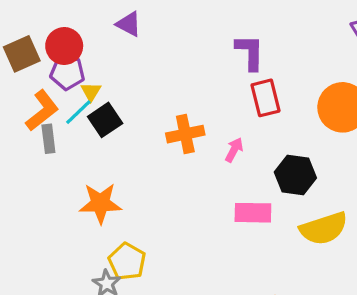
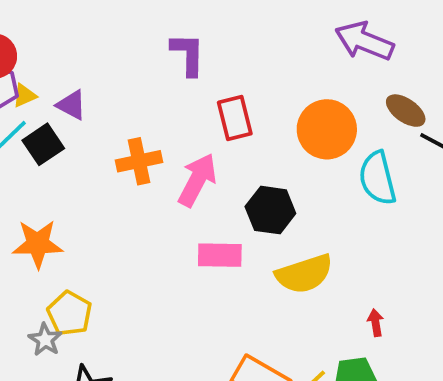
purple triangle: (129, 24) -> (71, 105), moved
purple L-shape: (250, 52) -> (188, 54), moved
yellow triangle: (91, 92) -> (25, 96), moved, turned 35
pink arrow: (234, 150) -> (197, 180), size x1.8

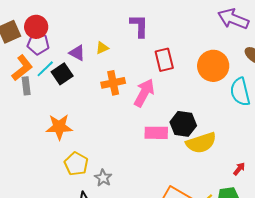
yellow triangle: (25, 96) -> (102, 48), moved
black hexagon: (270, 210) -> (183, 124), moved
red arrow: (376, 323) -> (239, 169), turned 48
gray star: (45, 340) -> (103, 178), moved

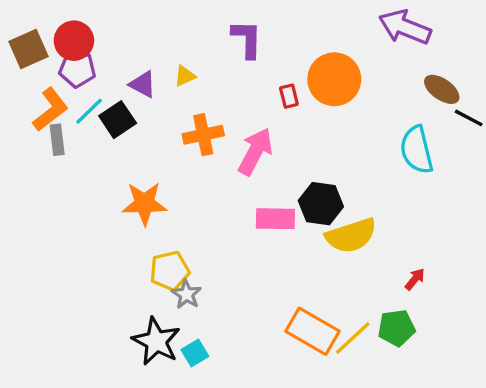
red rectangle: (164, 60) -> (289, 96), size x0.6
orange circle: (213, 66) -> (334, 79), moved
orange star: (59, 127) -> (144, 204), moved
yellow pentagon: (76, 164) -> (170, 271), moved, turned 30

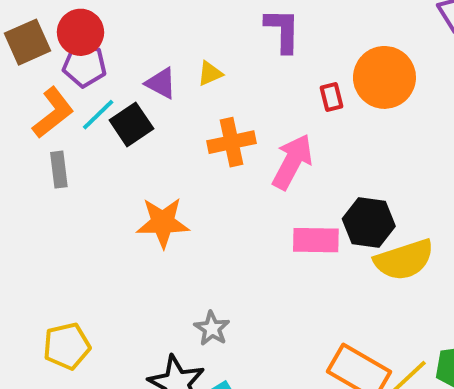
gray rectangle: (57, 140) -> (59, 170), moved
yellow pentagon: (170, 271) -> (67, 346), moved

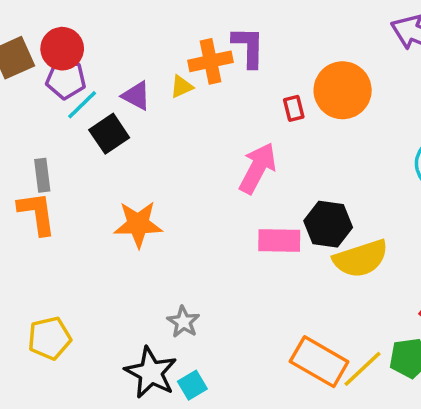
orange L-shape: (53, 113) -> (37, 213), moved, turned -60
cyan line: (98, 115) -> (82, 105), moved
orange cross: (231, 142) -> (210, 61), moved

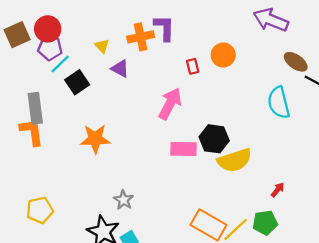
yellow triangle: (182, 87) -> (102, 46), moved, turned -49
orange circle: (343, 90) -> (223, 55), size x0.7
purple triangle: (136, 96) -> (120, 69), moved
gray rectangle: (42, 175) -> (35, 108), size x1.5

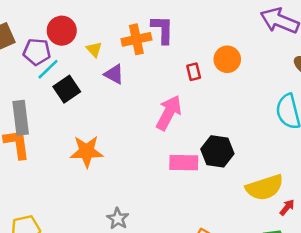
red circle: (48, 29) -> (62, 31), moved
yellow semicircle: (235, 160) -> (265, 187), moved

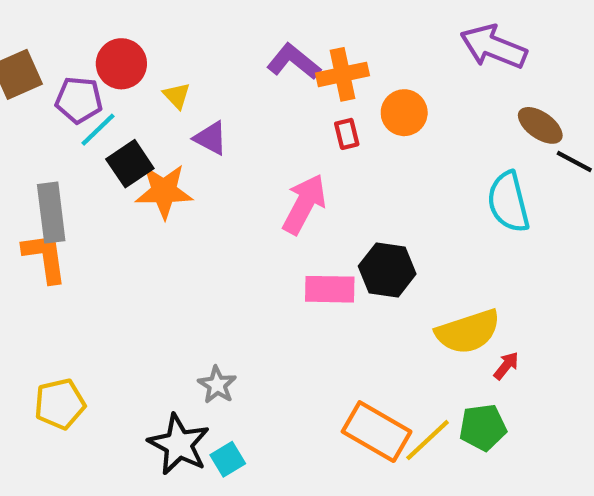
purple L-shape: (163, 29) -> (294, 62), turned -52
orange cross: (136, 39) -> (343, 74), moved
orange star: (87, 151) -> (164, 191), moved

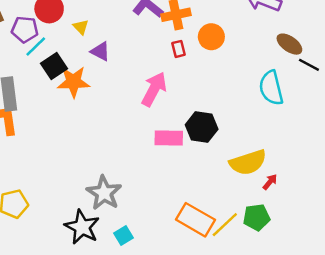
gray star: (217, 385) -> (104, 193), size x1.6
cyan square: (228, 459) -> (124, 236), moved

